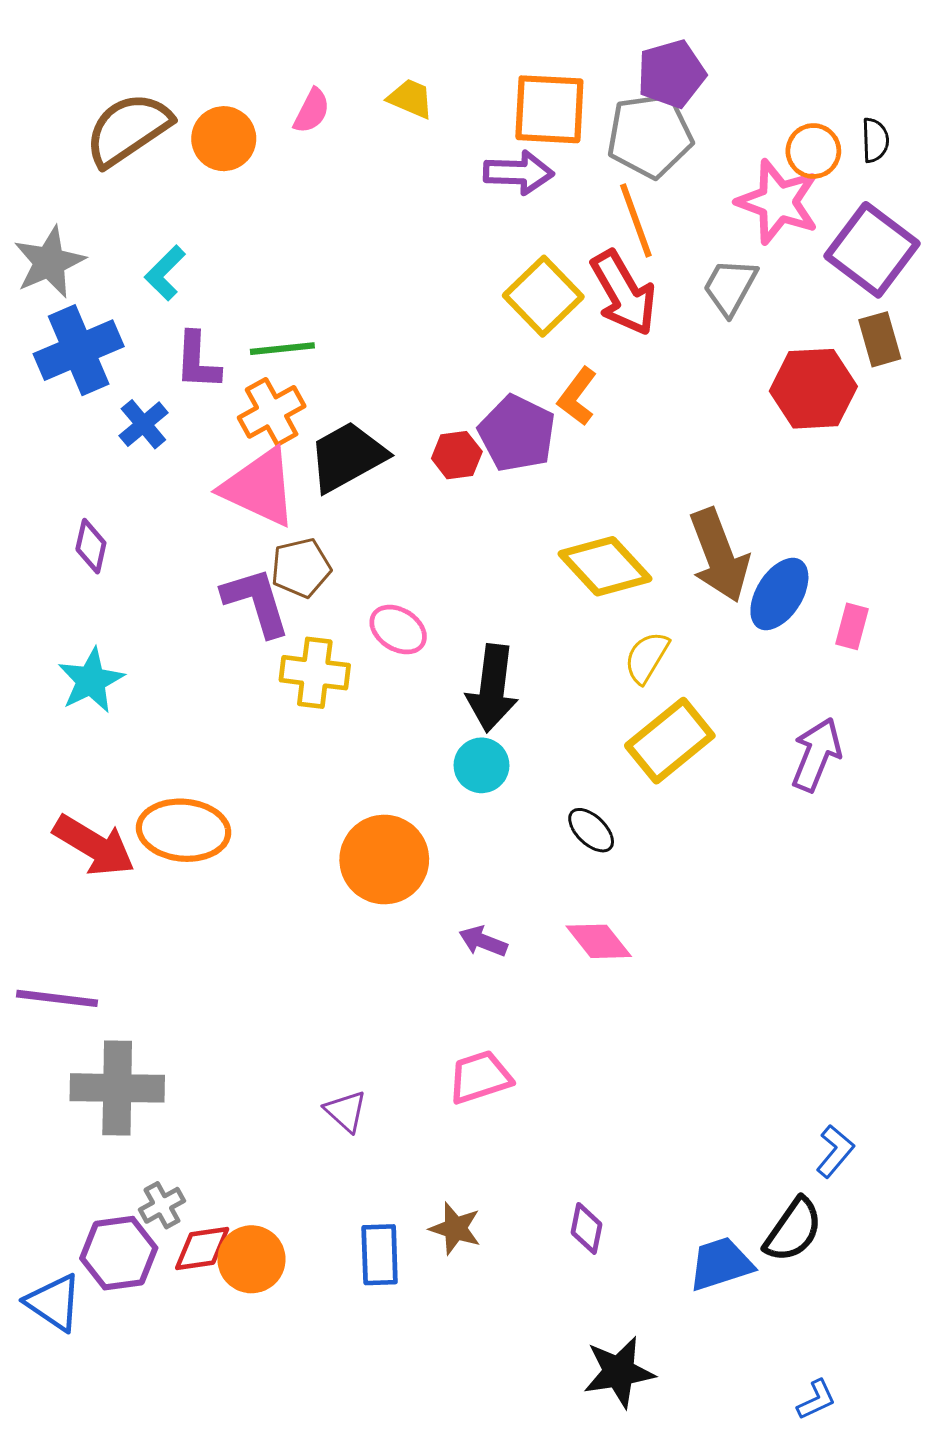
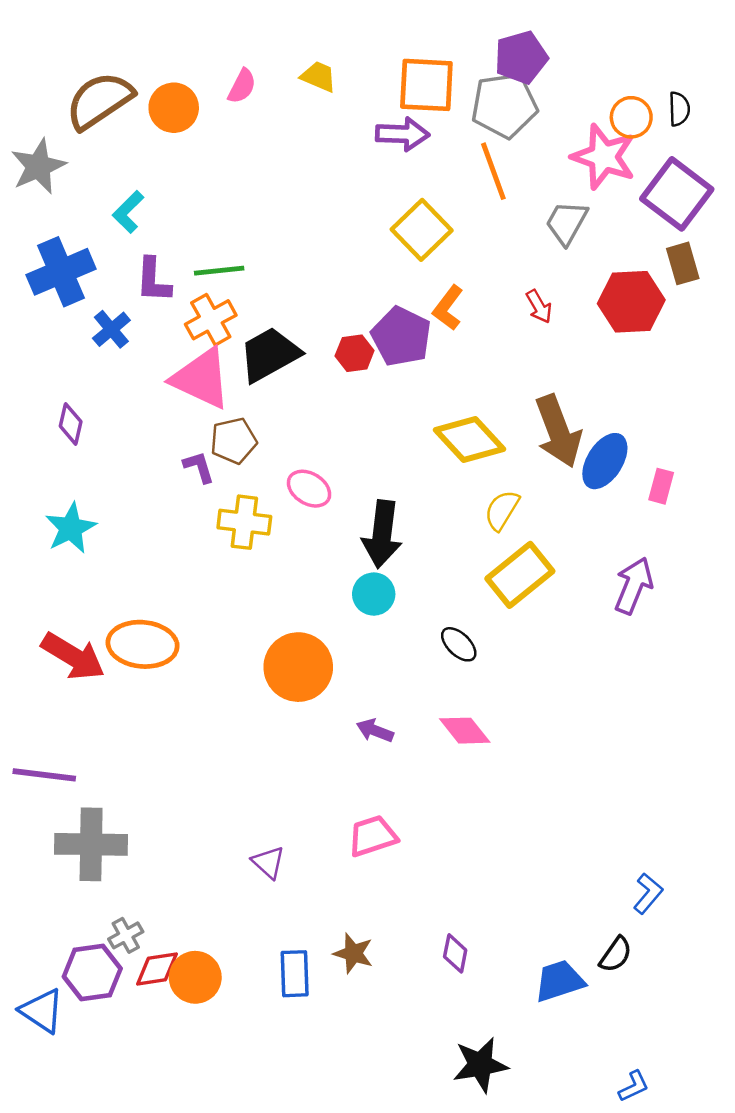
gray star: (49, 262) -> (38, 166), moved
red arrow: (624, 293) -> (539, 307), moved, size x0.5
purple L-shape: (256, 602) -> (199, 467), size x0.6
black semicircle: (793, 1230) -> (616, 955), size x0.7

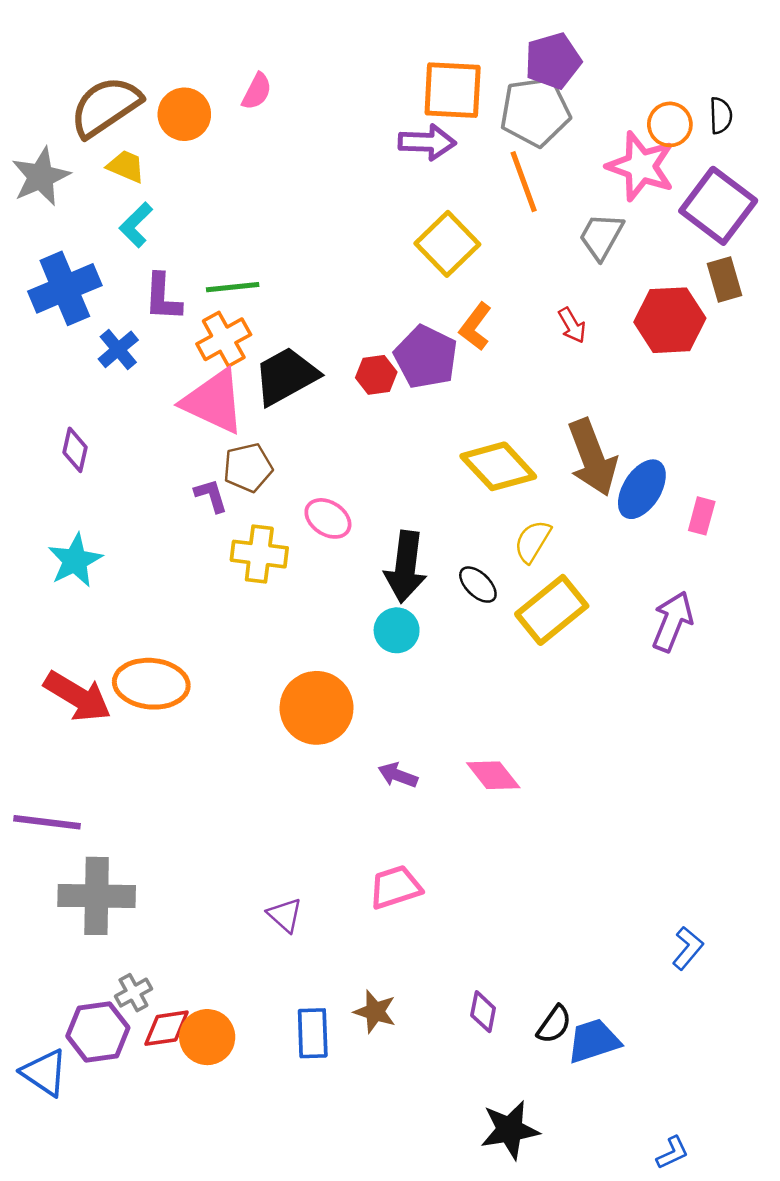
yellow trapezoid: (319, 77) -> (126, 166), moved
black ellipse: (459, 644) -> (478, 585), moved
black semicircle: (616, 955) -> (554, 1024), moved

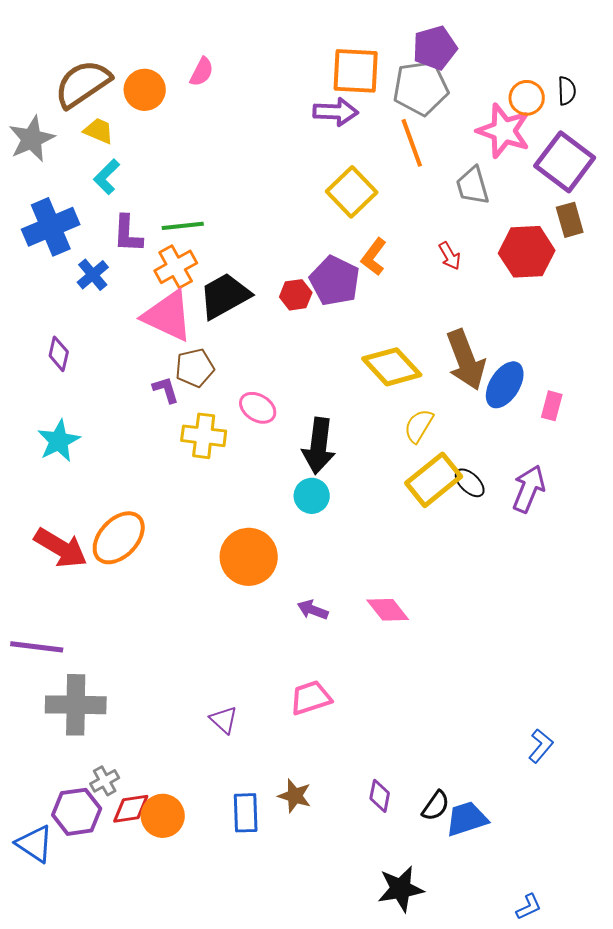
gray trapezoid: (601, 236) -> (473, 186), turned -45
black ellipse: (478, 585) -> (470, 483), moved
orange ellipse: (151, 684) -> (119, 538), turned -52

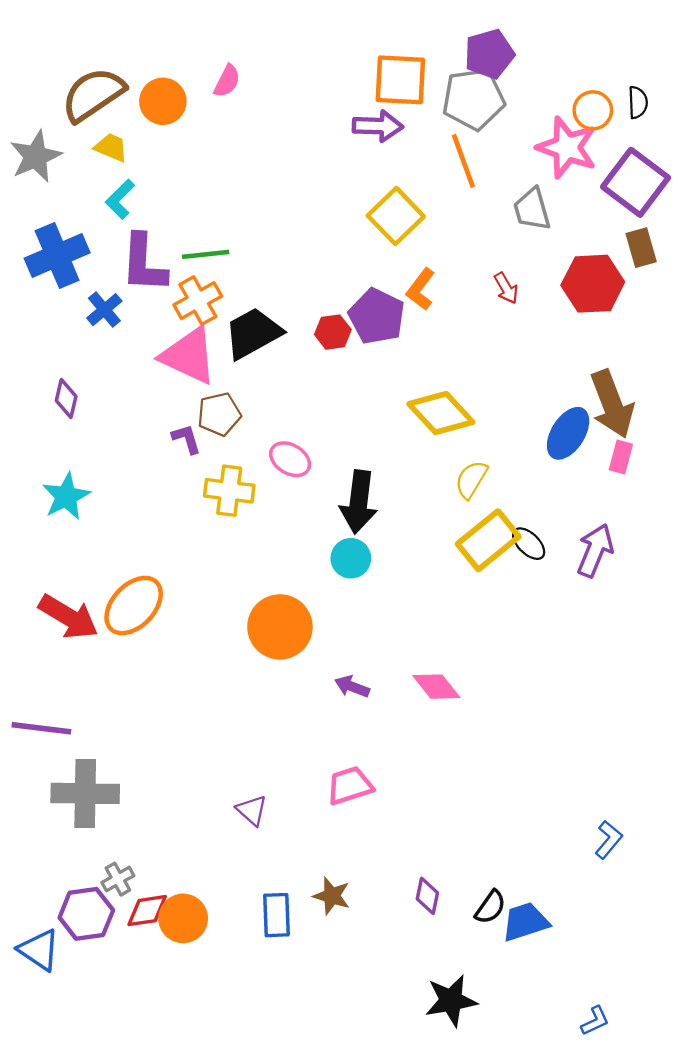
purple L-shape: (128, 234) -> (144, 263), size x1.4
brown arrow: (466, 360) -> (612, 404), moved

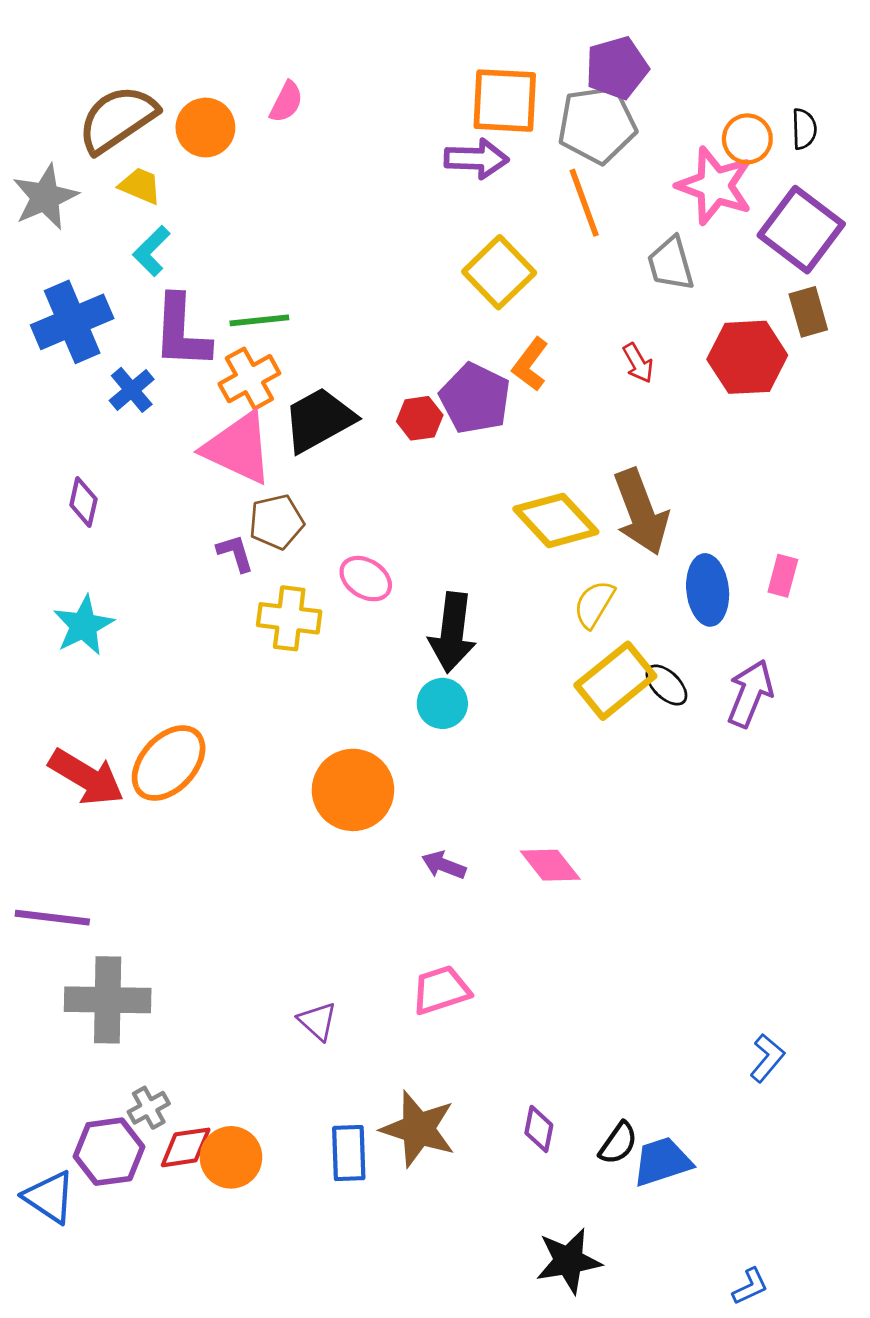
brown arrow: (612, 404) -> (641, 512), moved
blue ellipse: (568, 433) -> (708, 590), moved, turned -38
brown star: (332, 896) -> (418, 1129), size x1.6

